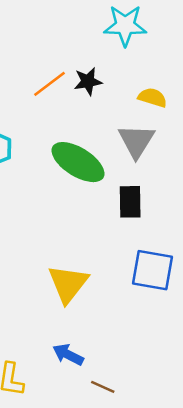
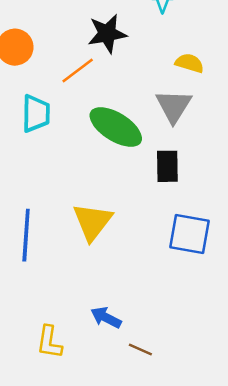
black star: (88, 81) -> (107, 34), moved, size x1.4
orange line: (49, 84) -> (78, 70), moved
yellow triangle: (68, 284) -> (92, 222), moved

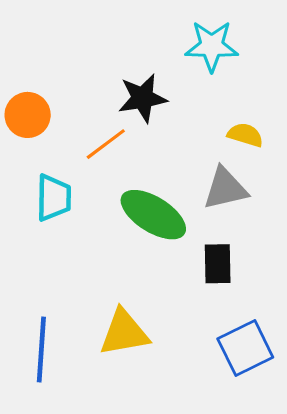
gray triangle: (174, 106) -> (225, 189), turned 45
yellow triangle: (92, 222) -> (124, 333), turned 42
blue square: (190, 234) -> (245, 348), turned -36

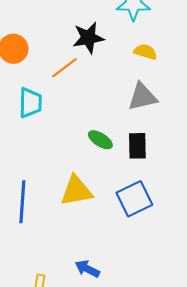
yellow semicircle: (245, 135) -> (145, 52), moved
green ellipse: (153, 215) -> (100, 140), moved, size x0.6
blue square: (245, 348) -> (134, 199), moved

